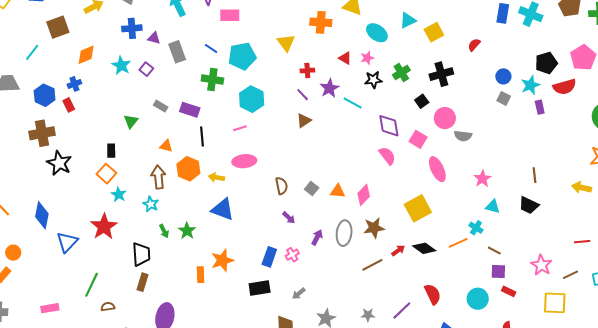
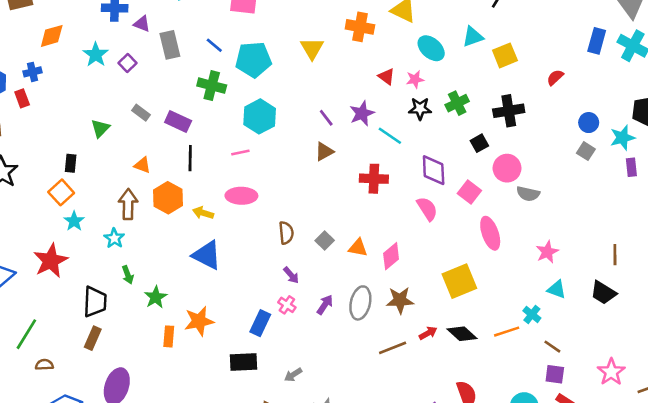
red cross: (307, 70) -> (374, 179), moved, size x1.5
green star: (187, 231) -> (156, 297), moved
pink cross: (292, 255) -> (287, 305), moved, turned -32

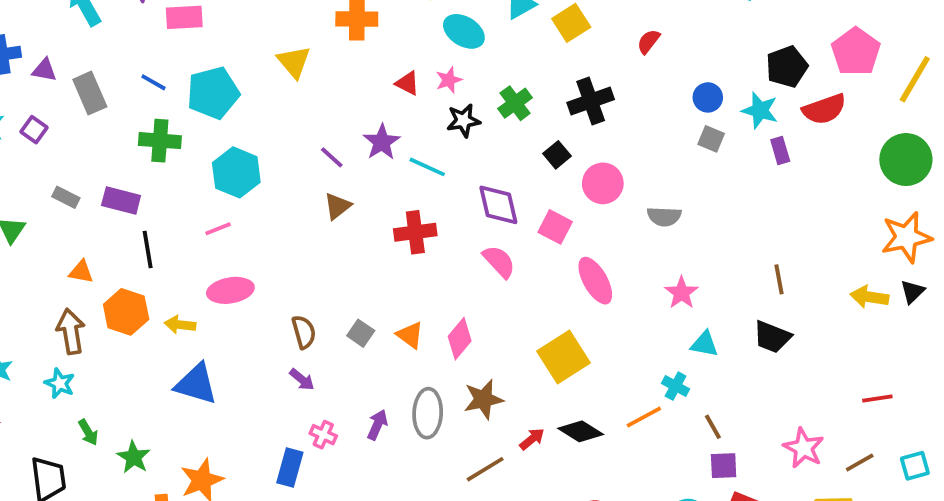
cyan star: (622, 138) -> (760, 110), turned -30
gray semicircle: (528, 194) -> (664, 216), moved
orange triangle: (358, 248) -> (410, 335), turned 36
purple arrow: (291, 275) -> (302, 379), moved
brown line: (552, 347) -> (713, 427), turned 36

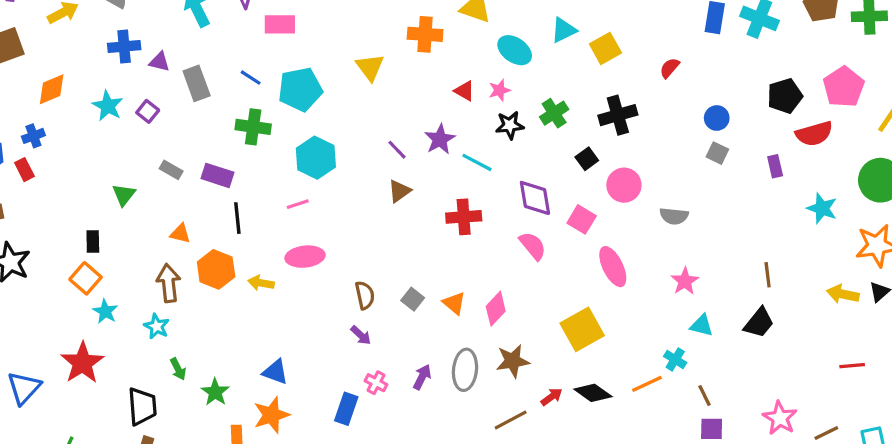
cyan star: (760, 110) -> (822, 208), moved
black trapezoid: (772, 337) -> (759, 323), turned -76
blue triangle: (196, 384) -> (275, 372), moved, size x0.7
red line: (877, 399) -> (852, 366), moved

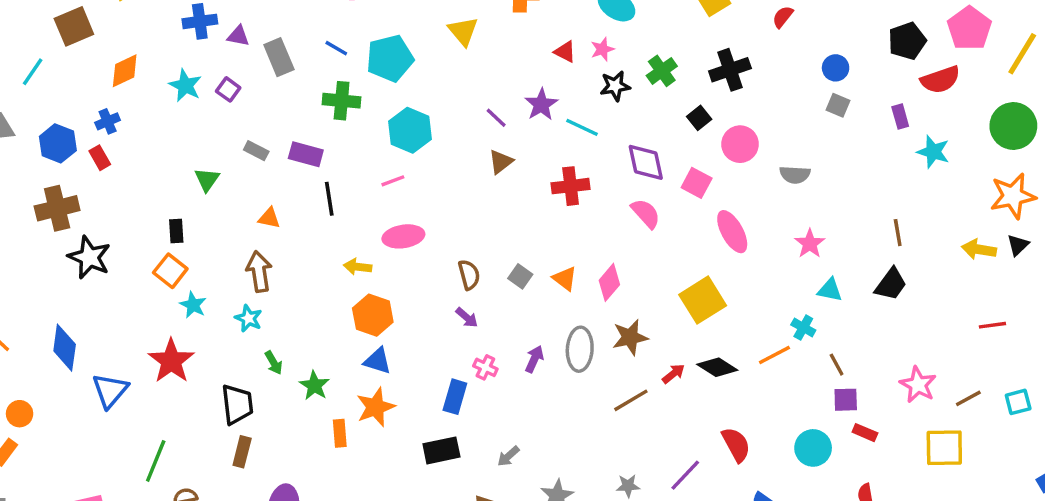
cyan star: (822, 208) -> (933, 152), moved
orange hexagon: (216, 269) -> (373, 315), moved

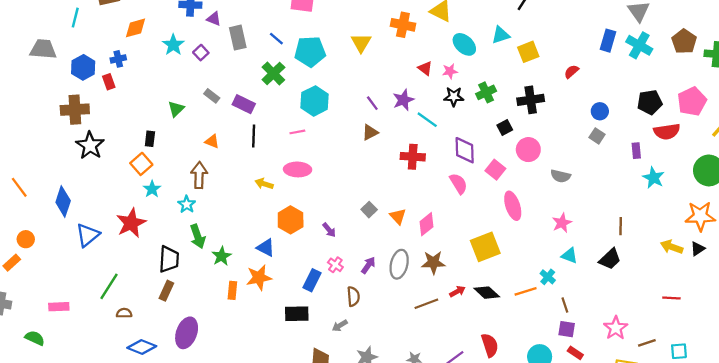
cyan line: (33, 72) -> (75, 18), turned -30
green cross: (342, 101) -> (273, 73), turned 30
brown semicircle: (469, 275) -> (353, 296), moved
orange hexagon: (373, 315) -> (291, 220), moved
green arrow: (274, 363) -> (198, 236), size x1.5

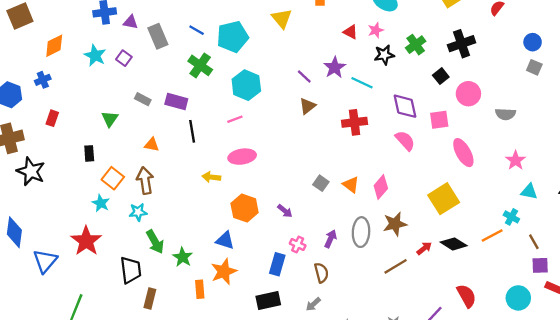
red rectangle: (109, 82) -> (52, 118), moved, turned 49
orange square: (141, 164) -> (113, 178), moved
pink square: (495, 170) -> (439, 120), turned -36
cyan star: (187, 204) -> (138, 212), turned -30
brown rectangle: (166, 291) -> (150, 298), moved

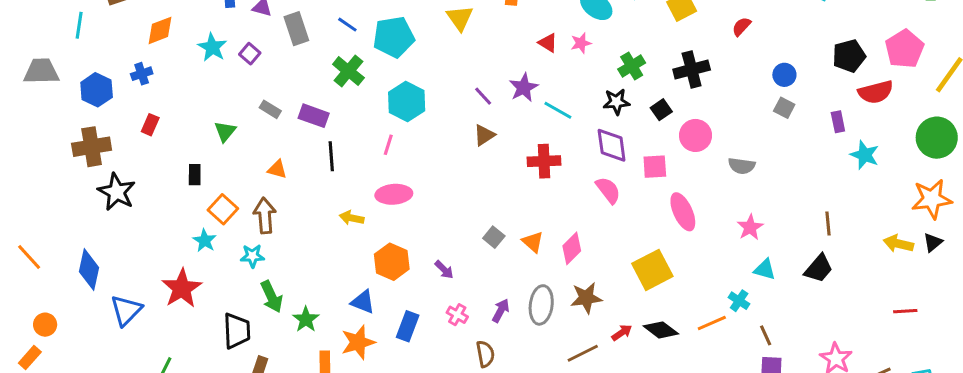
black star: (384, 55) -> (616, 102), moved
pink line: (235, 119) -> (388, 145), turned -56
blue rectangle: (277, 264) -> (408, 326), moved

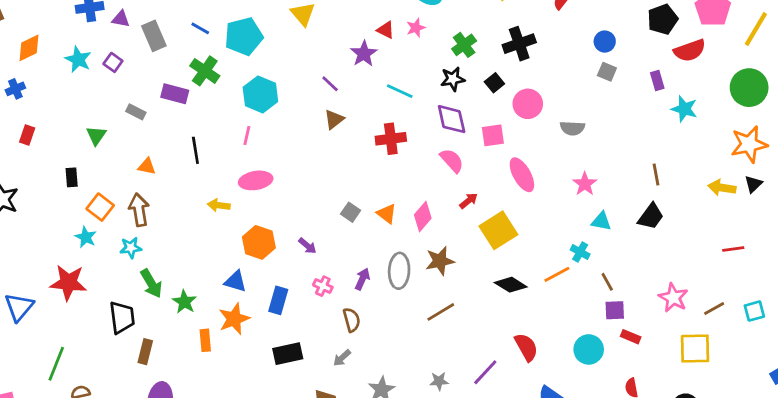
purple star: (524, 88) -> (364, 54), moved
purple rectangle: (314, 116) -> (175, 94), moved
red star: (182, 288) -> (68, 283), turned -30
red arrow: (622, 333) -> (469, 201), moved

